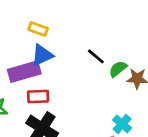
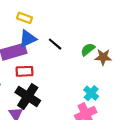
black line: (96, 56) -> (55, 44), moved

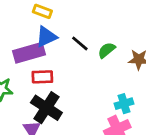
green semicircle: (88, 49) -> (107, 50), moved
cyan cross: (91, 93) -> (124, 104), turned 32

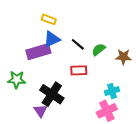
red rectangle: (42, 77) -> (79, 70), moved

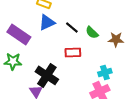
green semicircle: (99, 50) -> (92, 32), turned -96
purple rectangle: (38, 52) -> (19, 34), moved, turned 50

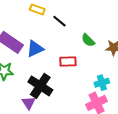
blue triangle: (47, 22) -> (35, 49), moved
black line: (72, 27) -> (59, 21), moved

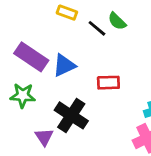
green semicircle: (88, 40) -> (117, 21), moved
purple triangle: (29, 103) -> (44, 137), moved

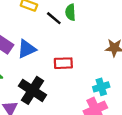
green semicircle: (117, 21) -> (70, 12), turned 42

